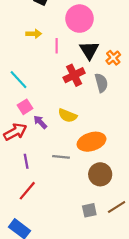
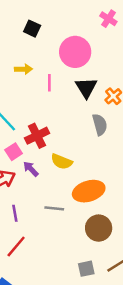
red cross: (74, 75) -> (37, 136), moved

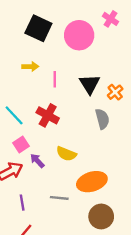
black square: (32, 29) -> (38, 28), size x1.6
pink circle: (75, 52) -> (79, 35), moved
red cross: (37, 136) -> (48, 115), moved, turned -35

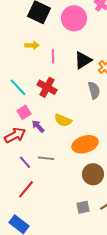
black triangle: (90, 84) -> (83, 60), turned 30
gray line: (59, 198) -> (46, 158), moved
purple line: (22, 203) -> (25, 162), turned -32

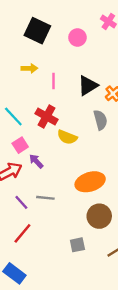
pink circle: (74, 18) -> (77, 37), size x0.6
yellow semicircle: (63, 120) -> (67, 137), moved
gray square: (83, 207) -> (77, 245), moved

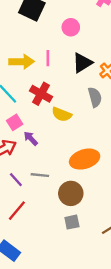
pink circle: (77, 37) -> (71, 27), moved
yellow arrow: (29, 68) -> (22, 62), moved, size x1.5
brown circle: (99, 216) -> (71, 193), moved

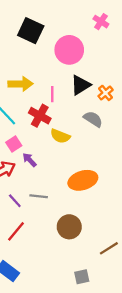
pink circle: (71, 27) -> (69, 50), size x1.6
pink line: (48, 58) -> (52, 94), moved
gray semicircle: (95, 97) -> (93, 119), turned -42
brown circle: (71, 193) -> (69, 227), moved
gray square: (72, 222) -> (82, 277), moved

